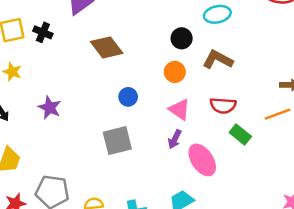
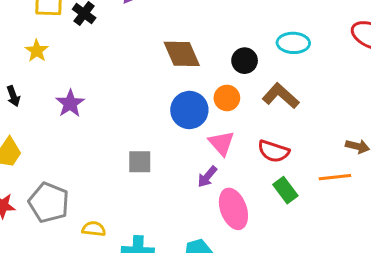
brown diamond: (107, 47) -> (182, 54), moved
blue circle: (128, 97) -> (189, 110), moved, size x1.6
gray square: (117, 141) -> (140, 162), size x0.7

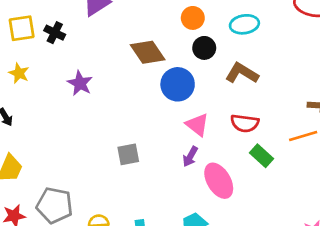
orange circle: (227, 98) -> (193, 18), moved
purple star: (70, 103) -> (80, 83), moved
blue circle: (189, 110) -> (178, 84), moved

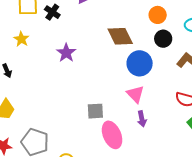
pink triangle: (197, 125) -> (135, 94), moved
purple arrow: (190, 156) -> (142, 119), turned -49
pink ellipse: (219, 181) -> (112, 135), moved

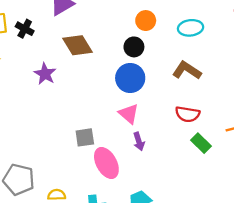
brown diamond: (120, 36) -> (78, 45), moved
black circle: (163, 39) -> (134, 47), moved

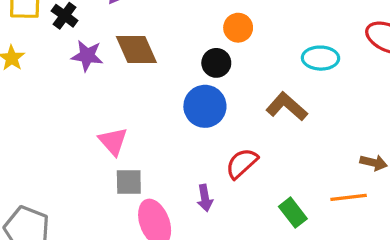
cyan ellipse: (191, 28) -> (320, 58), moved
purple star: (45, 74) -> (87, 56), moved, turned -30
pink triangle: (129, 114) -> (113, 141), moved
red semicircle: (187, 114) -> (242, 163), moved, turned 120

